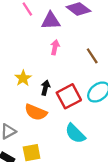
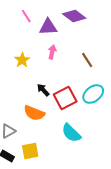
yellow star: (23, 78) -> (22, 60), moved
black arrow: (45, 88) -> (43, 90), turned -56

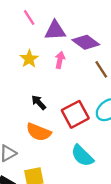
purple diamond: (74, 16) -> (86, 42), moved
yellow star: (22, 60) -> (29, 59), moved
black arrow: (43, 90) -> (39, 102), moved

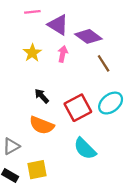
pink line: (29, 17) -> (32, 12), turned -63
purple triangle: (55, 30) -> (58, 25), turned 35

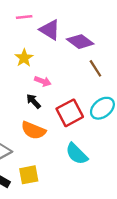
pink arrow: (63, 54) -> (43, 81), moved, turned 98

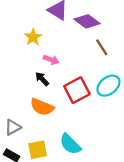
cyan semicircle: (77, 154) -> (70, 144), moved

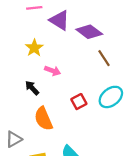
black arrow: (42, 79) -> (32, 88), moved
red square: (77, 90) -> (79, 102), size x0.6
orange semicircle: (42, 107) -> (43, 119), turned 45

